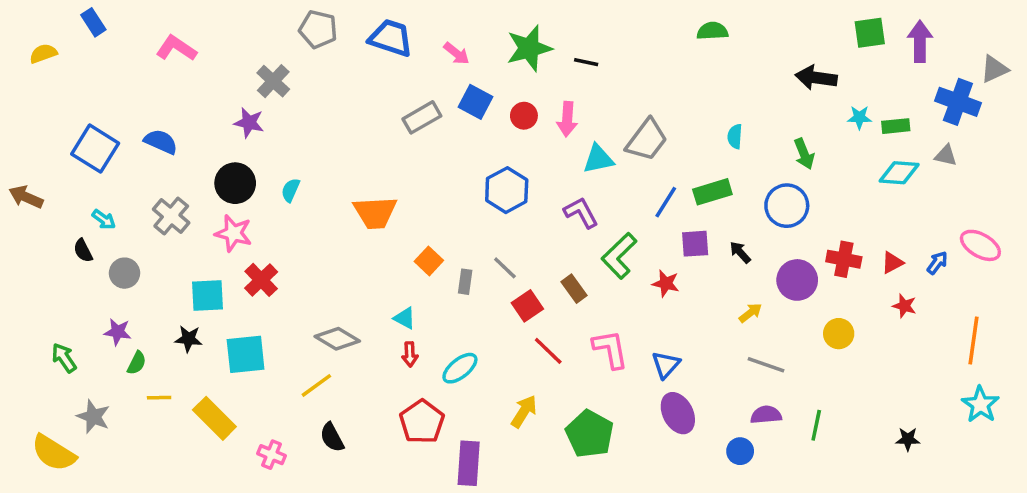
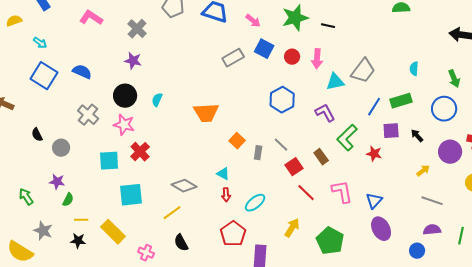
gray cross: (273, 81) -> (137, 29), moved
cyan arrow: (104, 219) -> (40, 43), moved
black star: (188, 339) -> (78, 241), moved

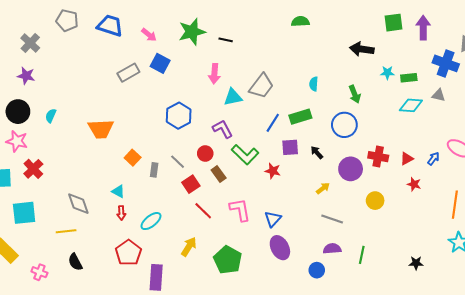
red circle: (292, 57) -> (205, 153), moved
green L-shape: (347, 138) -> (245, 155), turned -92
gray diamond: (184, 186) -> (78, 204), turned 40
yellow line: (172, 213) -> (66, 231), turned 30

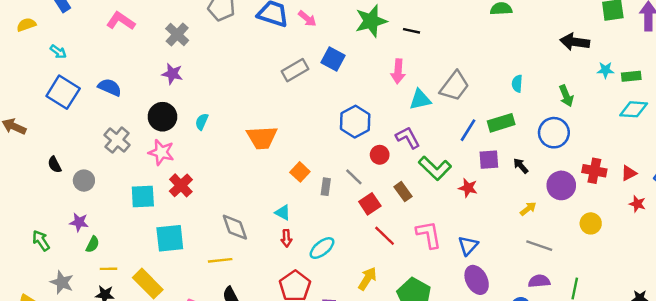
pink arrow: (149, 35) -> (307, 19), moved
red circle: (205, 153) -> (380, 155), moved

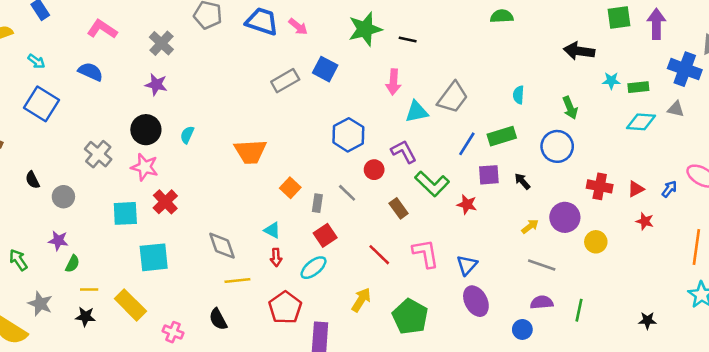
blue semicircle: (110, 87) -> (90, 72), moved
purple circle: (561, 185) -> (565, 217), moved
red square: (370, 204) -> (325, 235), moved
yellow line: (220, 260) -> (237, 280), moved

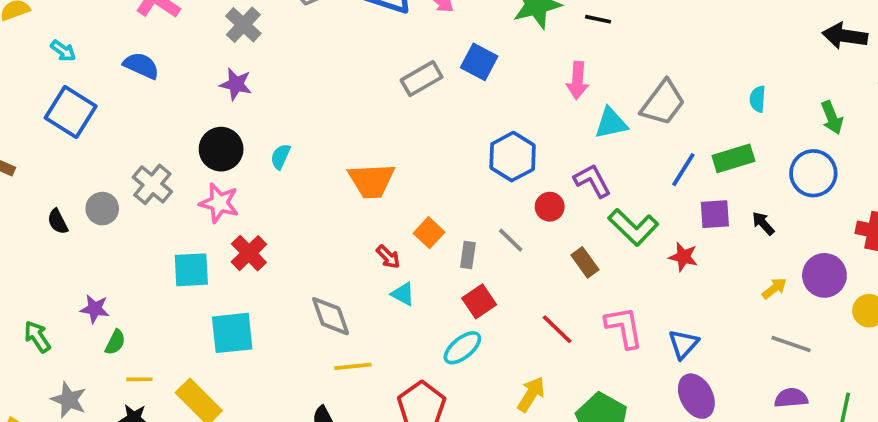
gray circle: (63, 197) -> (102, 209), moved
red arrow: (276, 257) -> (388, 257), moved, turned -42

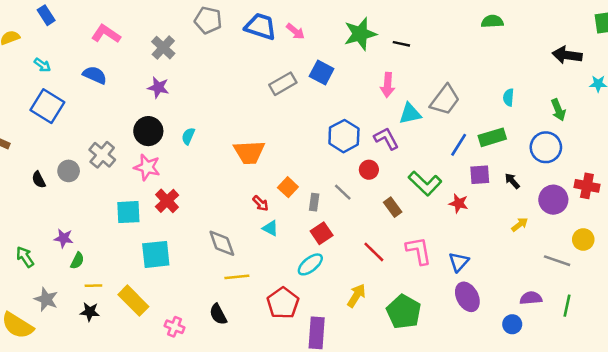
purple L-shape: (592, 181) -> (386, 139), moved
purple circle: (824, 275) -> (553, 200), moved
gray line: (791, 344) -> (557, 261), moved

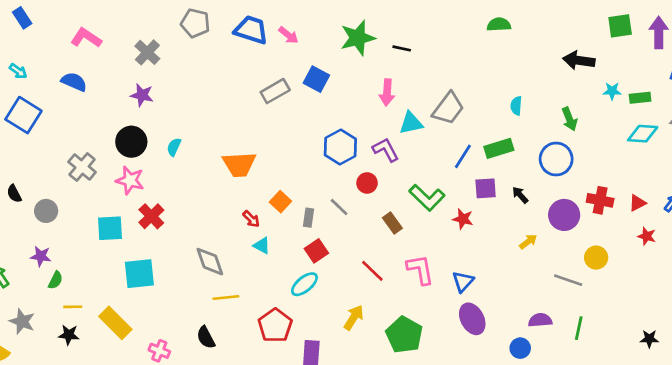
gray circle: (69, 171) -> (46, 211), moved

